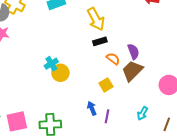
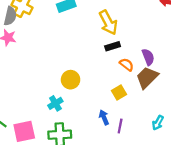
cyan cross: (51, 64) -> (55, 103), moved

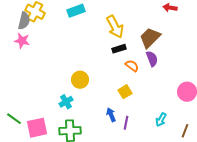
brown trapezoid: (147, 77) -> (150, 38), moved

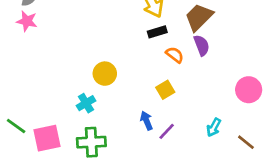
purple line: (126, 123) -> (167, 131), turned 32
brown line: (185, 131) -> (246, 142), turned -72

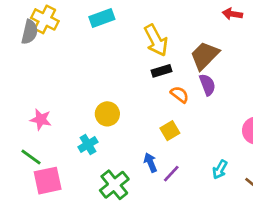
pink star: (27, 21) -> (41, 119), moved
green line: (16, 126) -> (31, 157), moved
green cross: (91, 142) -> (114, 185), moved, turned -36

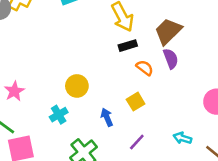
pink star: (41, 119) -> (14, 91), turned 30
blue arrow: (150, 163) -> (107, 117), moved
cyan arrow: (220, 169) -> (182, 138), turned 78

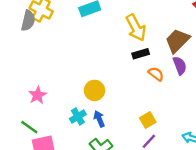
yellow square: (136, 102) -> (148, 120), moved
blue arrow: (107, 117) -> (99, 119), moved

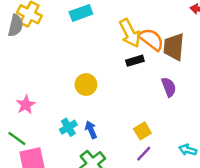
brown trapezoid: (177, 41) -> (174, 47), turned -40
purple semicircle: (180, 66) -> (169, 87), moved
orange semicircle: (156, 74) -> (151, 39), moved, size x1.5
yellow circle: (94, 90) -> (86, 85), moved

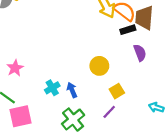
black rectangle: (135, 61) -> (128, 30), moved
yellow circle: (86, 85) -> (99, 66), moved
purple line: (144, 154) -> (109, 112), moved

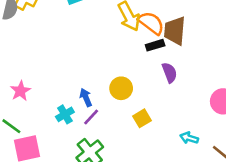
blue arrow: (72, 90) -> (86, 97), moved
purple line: (109, 112) -> (91, 117), moved

